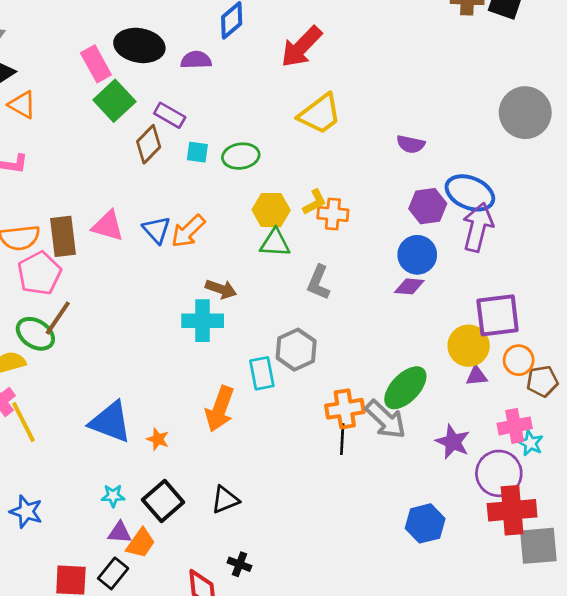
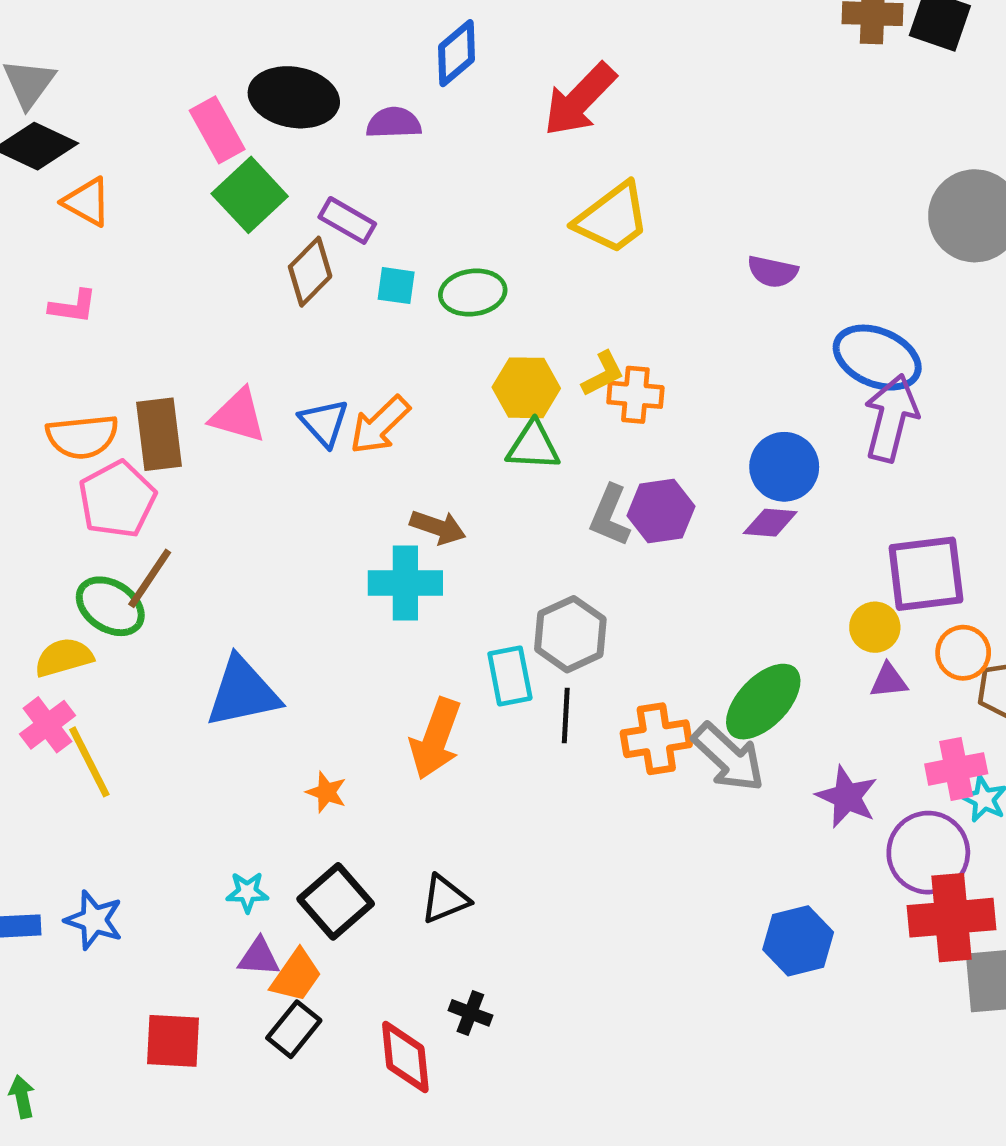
purple hexagon: (428, 206) -> (661, 511), moved
yellow circle: (469, 346) -> (875, 627), size x0.7
blue triangle: (110, 422) -> (243, 692), moved, turned -33
black line: (342, 439) -> (566, 715), moved
black rectangle: (113, 573) -> (294, 1029), moved

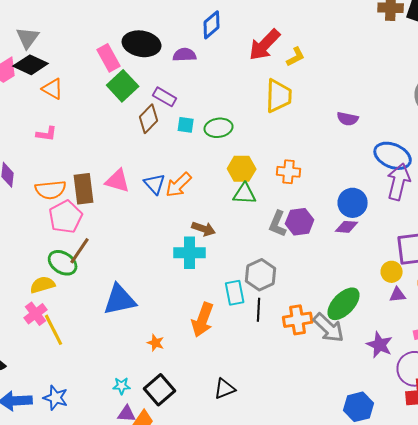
yellow trapezoid: (612, 218) -> (279, 96), turned -51
yellow L-shape: (603, 374) -> (296, 57), moved
black triangle: (445, 899) -> (225, 389), moved

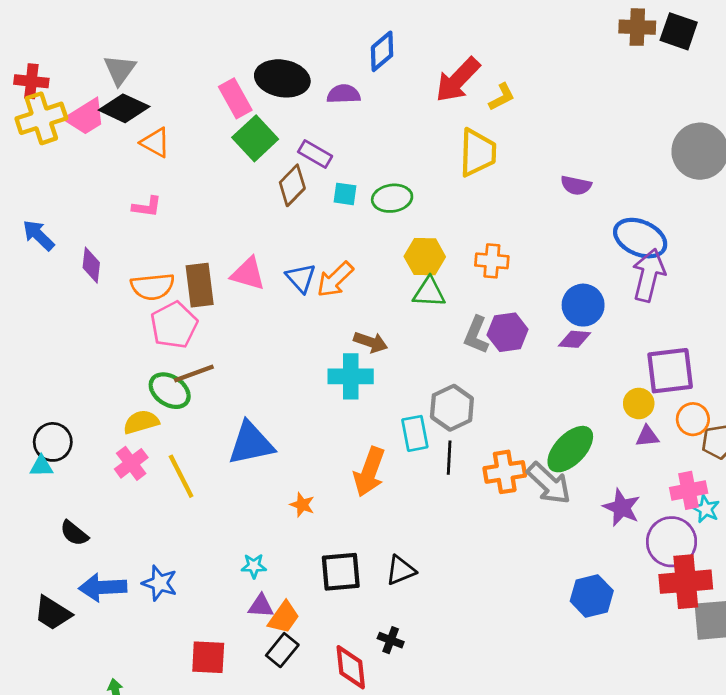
brown line: (80, 251) -> (194, 374), turned 36
yellow line: (54, 330) -> (181, 476), moved
black square: (160, 390) -> (341, 572), moved, turned 36

